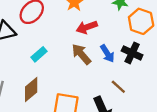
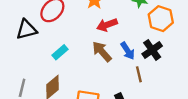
black cross: (132, 53) -> (152, 50), turned 30
brown line: (118, 87) -> (139, 74), moved, turned 35

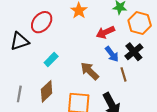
red arrow: (107, 25) -> (105, 32), moved
brown arrow: (102, 52) -> (90, 71), moved

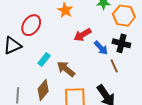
red arrow: (105, 32) -> (82, 35), moved
black cross: (134, 52) -> (121, 43), turned -30
brown arrow: (90, 71) -> (66, 69), moved

